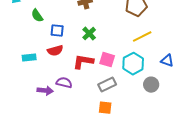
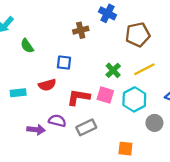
blue square: (57, 31) -> (64, 63), moved
green cross: (89, 34) -> (113, 70), moved
gray rectangle: (107, 85) -> (86, 127), moved
orange square: (105, 108) -> (125, 149), moved

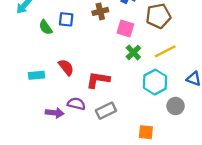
blue square: (64, 63) -> (66, 19), moved
red semicircle: (47, 85) -> (66, 67), turned -114
pink square: (105, 95) -> (125, 29), moved

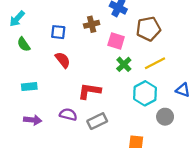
green semicircle: (46, 27) -> (24, 44), moved
red semicircle: (66, 67) -> (63, 60), moved
purple arrow: (55, 113) -> (33, 120), moved

